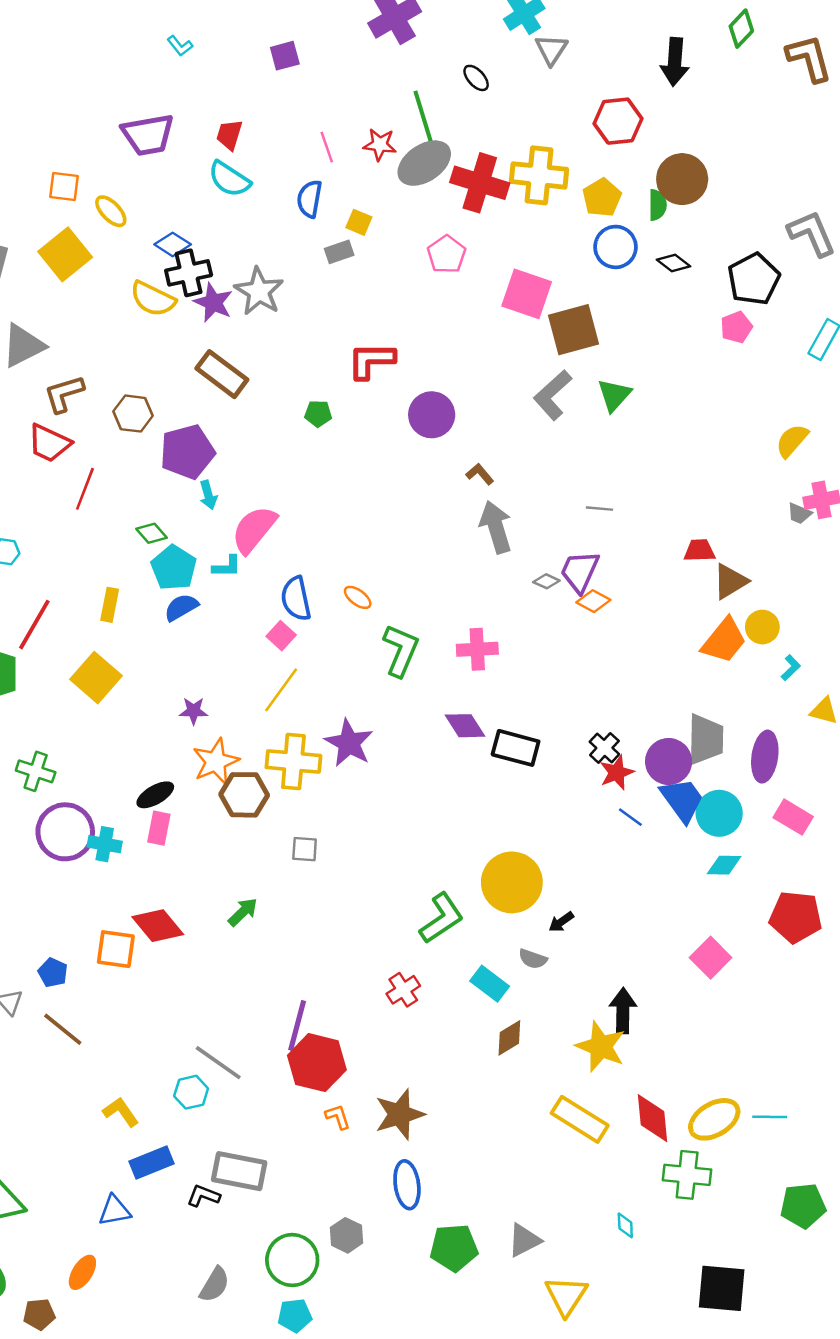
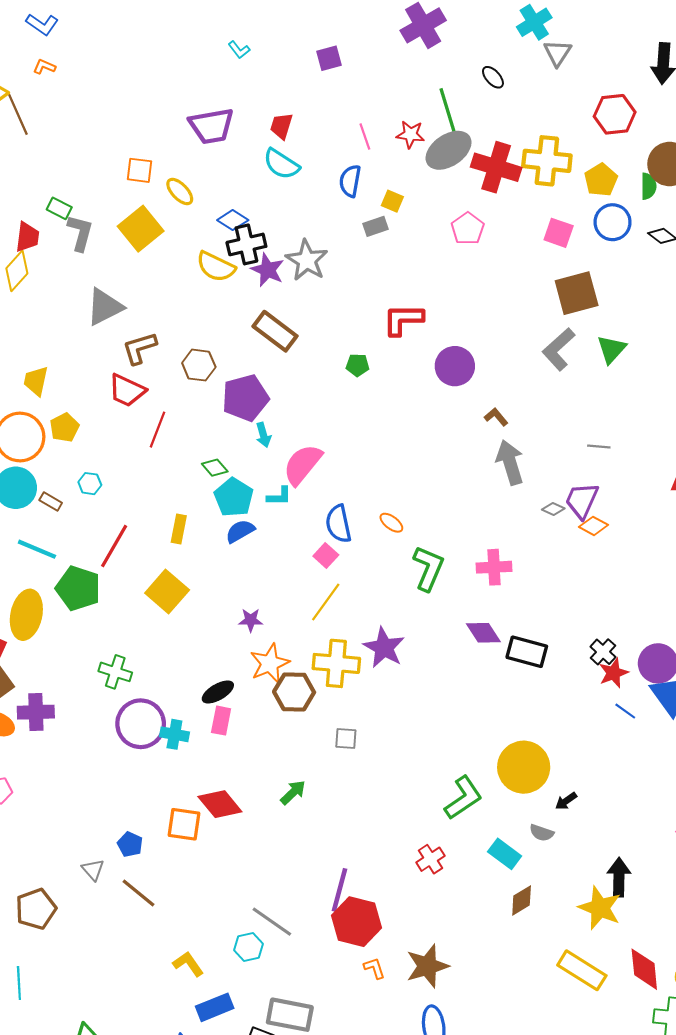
pink square: (527, 294) -> (559, 233), moved, size x0.7

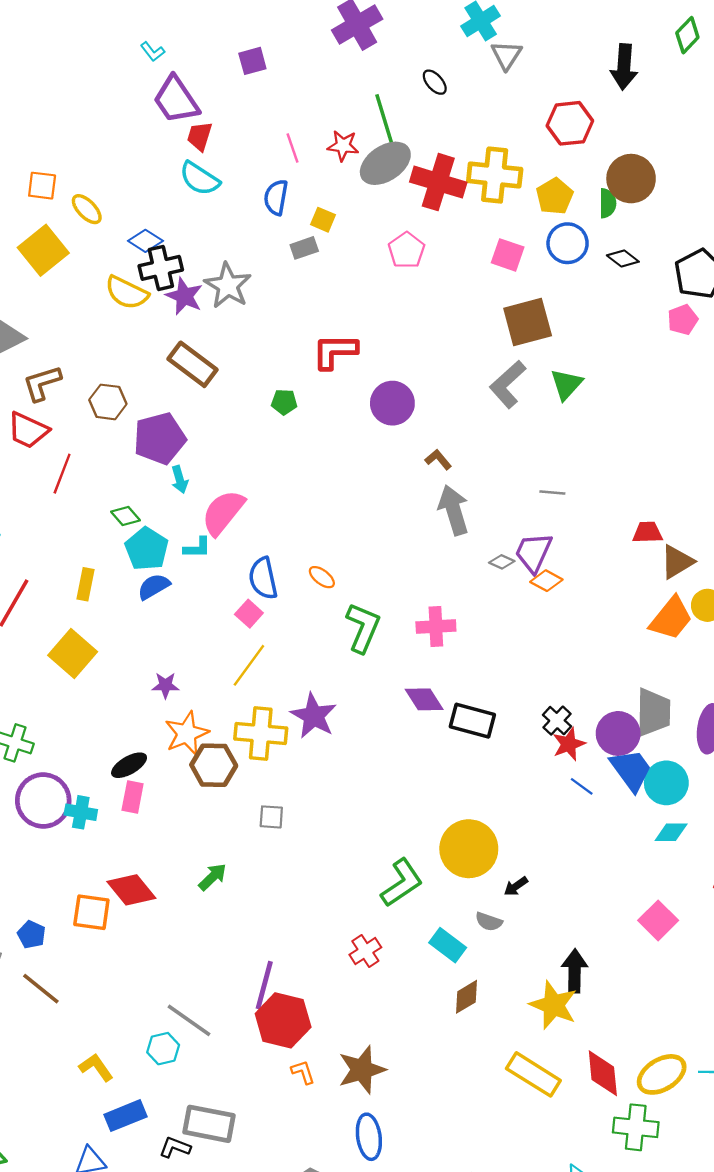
purple trapezoid: (212, 126) -> (176, 100), moved, turned 66

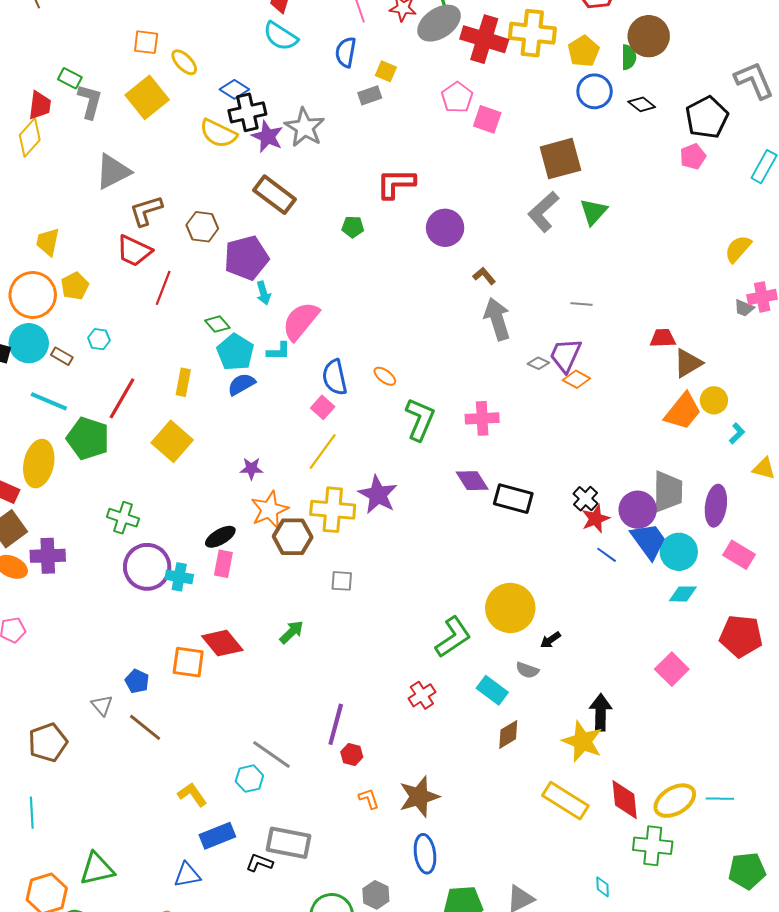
pink square: (508, 255) -> (487, 119), moved
red hexagon: (283, 1020) -> (352, 754), size x0.5

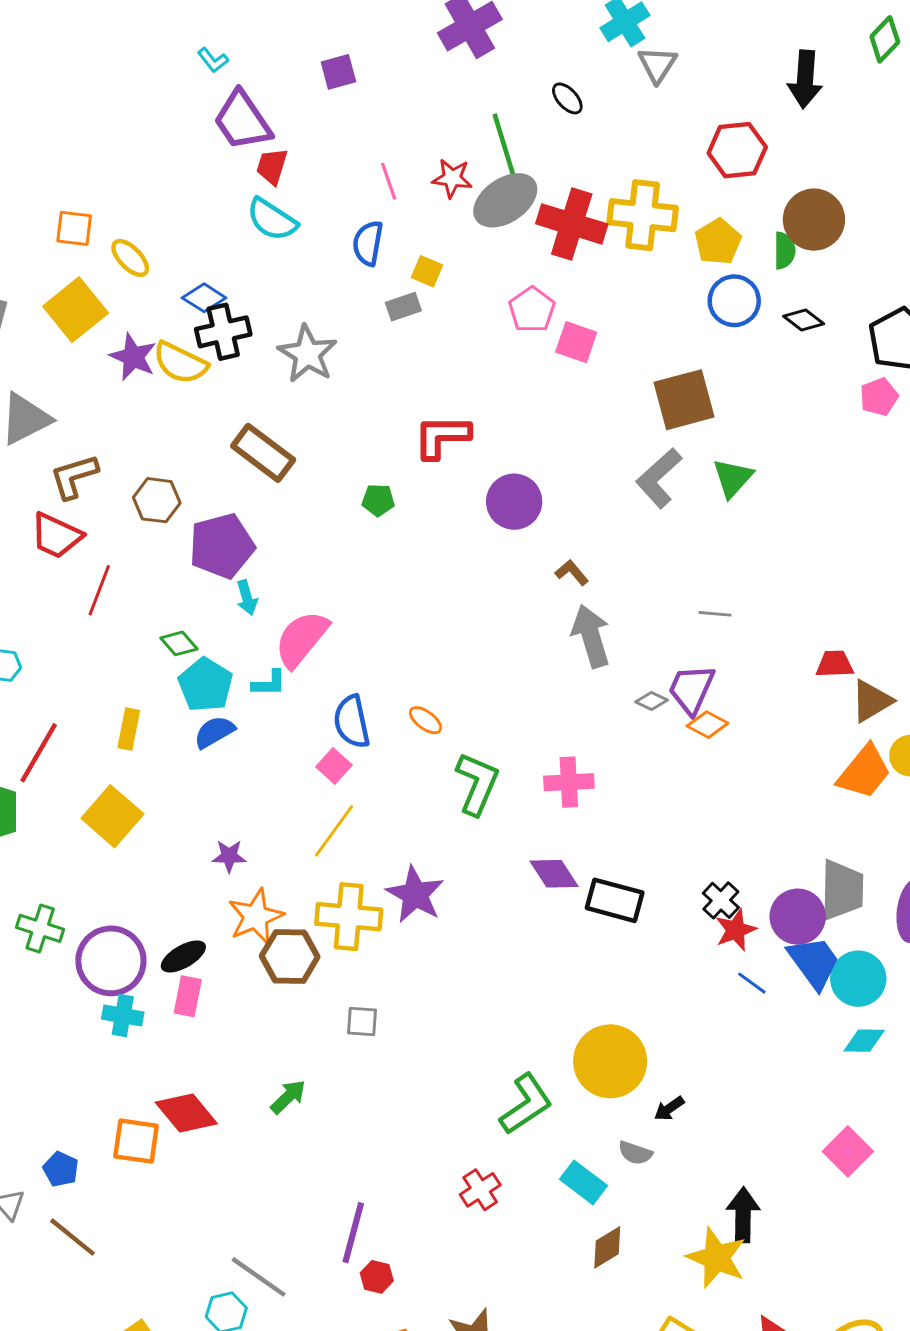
purple star: (267, 136) -> (133, 357), moved
purple circle: (147, 567) -> (111, 961), moved

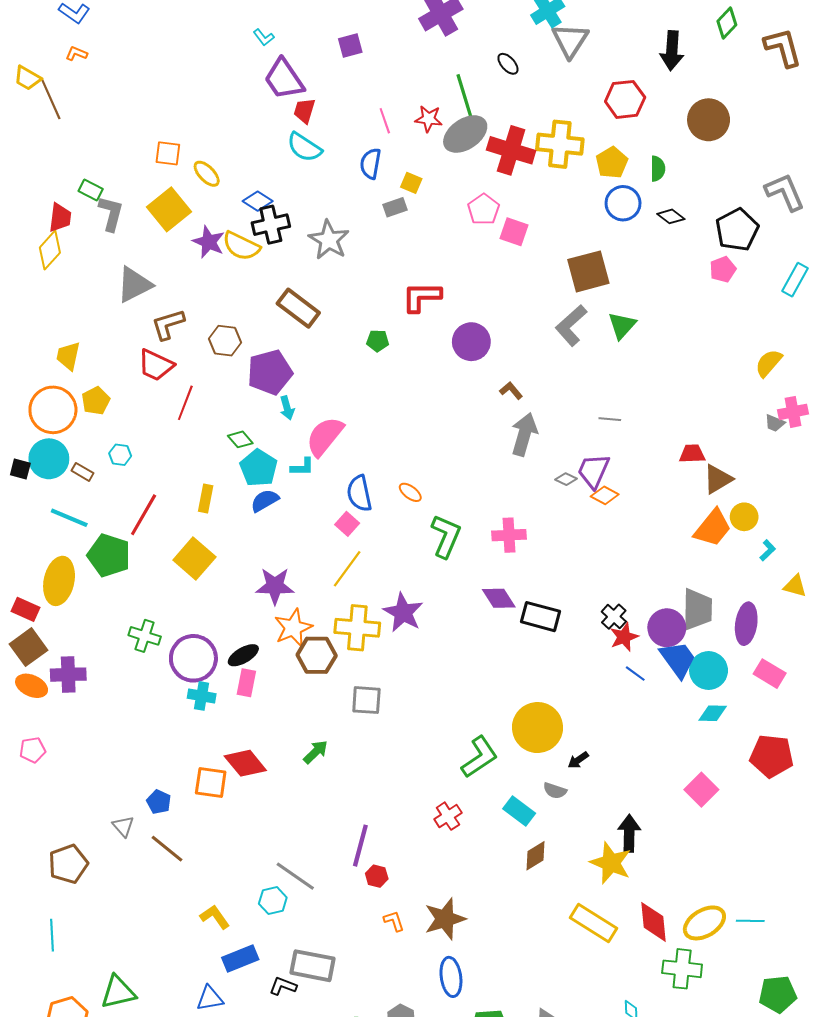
gray triangle: (657, 64) -> (570, 40), size x1.4
brown circle: (814, 220) -> (709, 120), moved
gray arrow: (591, 636) -> (524, 434), turned 33
purple star: (229, 856) -> (275, 586), size x1.6
gray square: (362, 1021) -> (366, 700), size x1.4

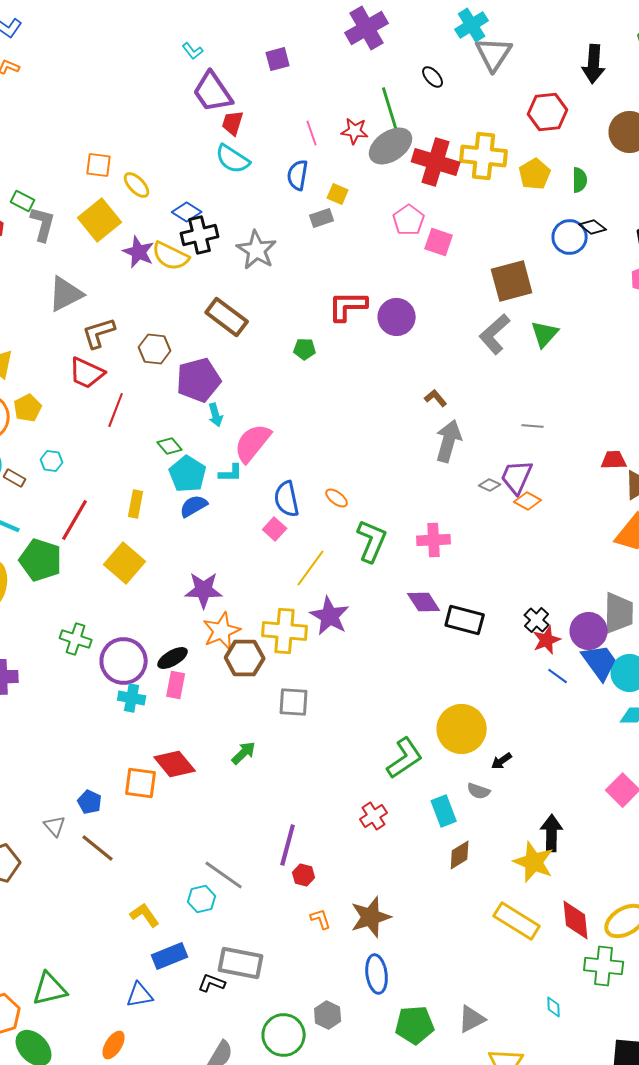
blue circle: (623, 203) -> (570, 237), moved
purple circle: (471, 342) -> (397, 317), moved
yellow line: (347, 569) -> (311, 568), moved
cyan rectangle: (519, 811) -> (444, 811), turned 32

